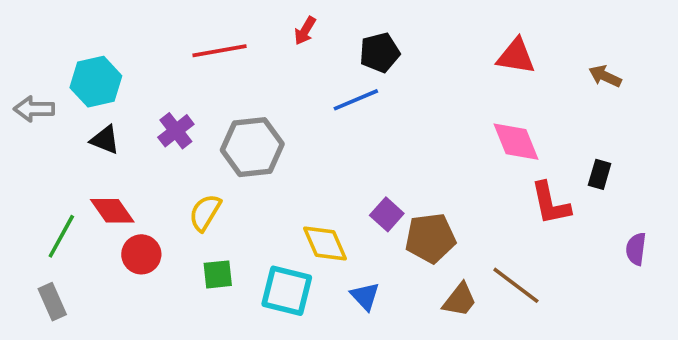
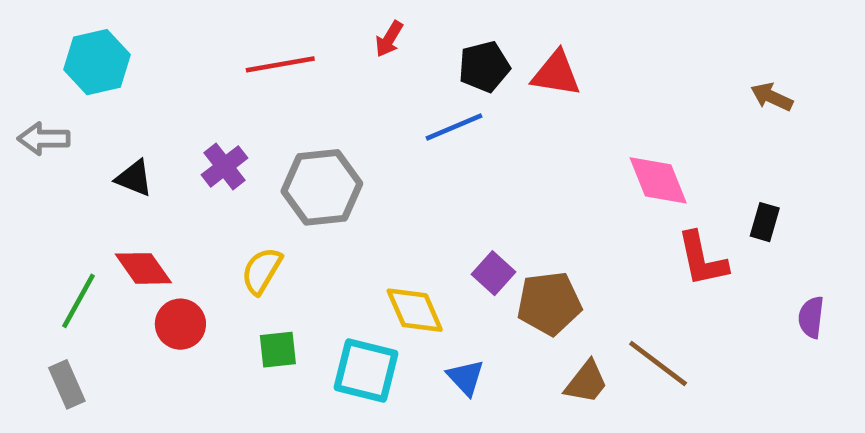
red triangle: (516, 56) -> (556, 74), moved
cyan hexagon: (96, 82) -> (97, 62), moved

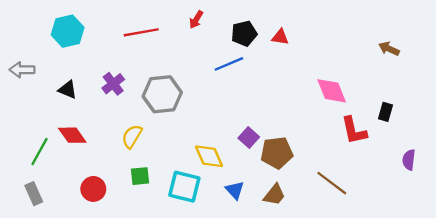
cyan hexagon: (97, 62) -> (68, 31), moved
red triangle: (556, 74) -> (280, 37), size x0.7
red circle: (180, 324) -> (93, 189), moved
brown trapezoid: (586, 382) -> (274, 195), moved

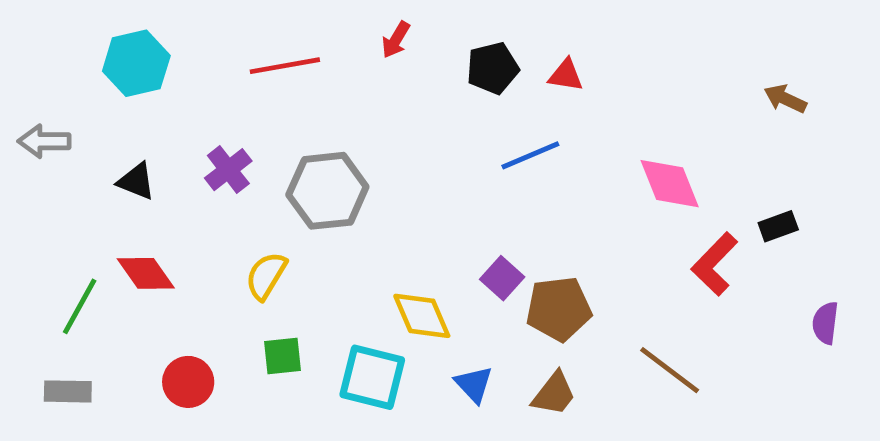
blue line: (229, 64) -> (530, 155), moved
black rectangle: (385, 112) -> (778, 226), turned 54
red L-shape: (354, 131) -> (714, 264), turned 56
gray rectangle: (34, 194) -> (68, 391), turned -65

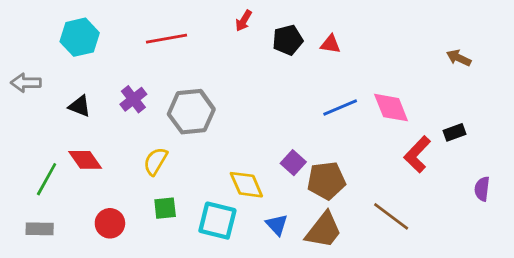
red arrow: (396, 40) -> (244, 21), moved
blue line: (530, 155) -> (340, 108), moved
brown trapezoid: (554, 394) -> (324, 230), size x1.4

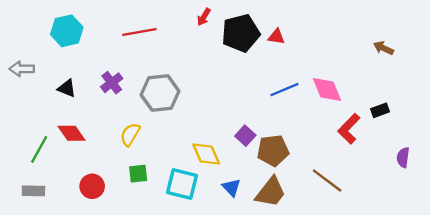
black pentagon: (288, 40) -> (241, 33), size x1.5

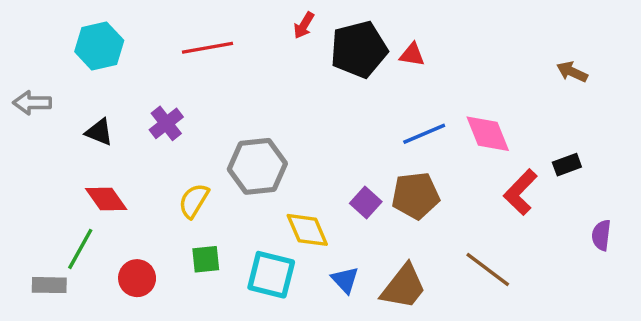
gray hexagon: (160, 93) -> (257, 166), moved
green line: (39, 149) -> (80, 249), moved
brown pentagon: (273, 151) -> (416, 196), moved

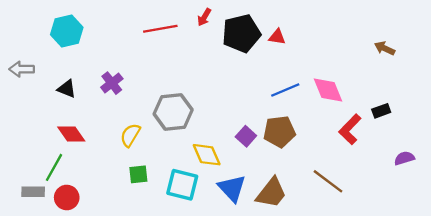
red line: (208, 48) -> (160, 29), moved
purple semicircle: (601, 235) -> (404, 158), turned 66
red circle: (137, 278) -> (67, 198), moved
blue triangle: (345, 280) -> (232, 188), size x1.5

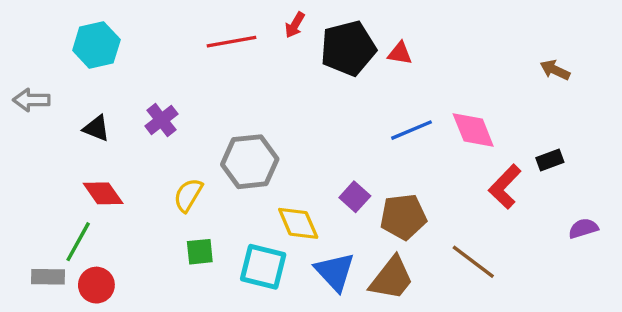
brown pentagon: (279, 132) -> (403, 217), moved

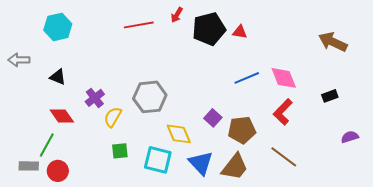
brown arrow: (555, 70) -> (333, 42), size x1.6
purple cross: (161, 120) -> (95, 98), moved
red L-shape: (505, 187) -> (283, 112), moved

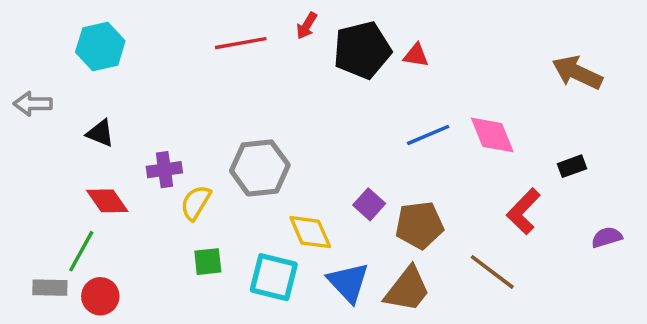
purple cross: (95, 98) -> (164, 170), turned 30
red L-shape: (283, 112) -> (523, 211), moved

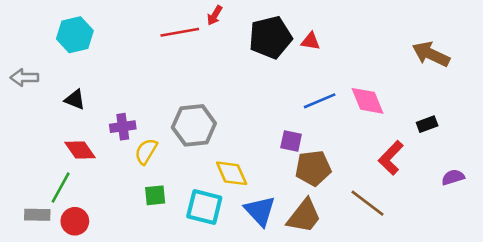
red arrow: (307, 26) -> (215, 15), moved
purple square: (369, 204) -> (291, 141), moved, turned -30

